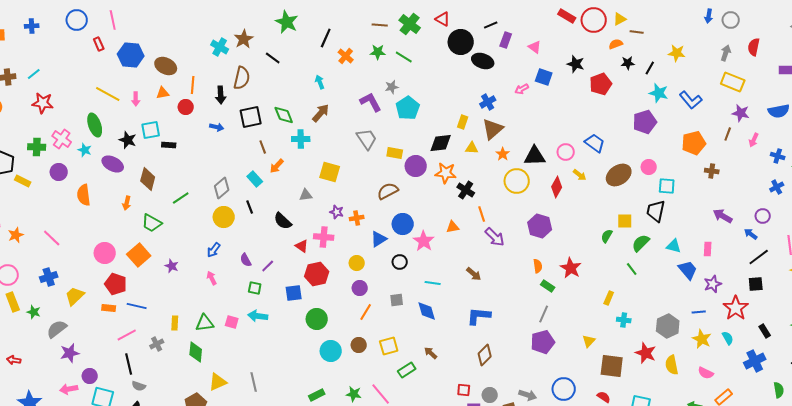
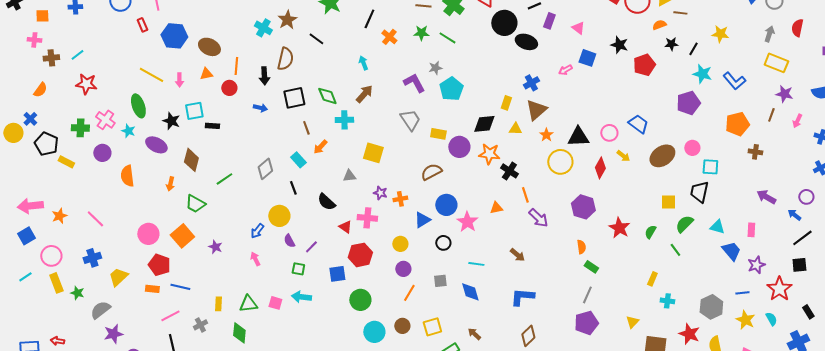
yellow circle: (224, 217) -> (279, 216), moved
green semicircle: (607, 236) -> (650, 232), moved
red star: (571, 268) -> (619, 228), moved

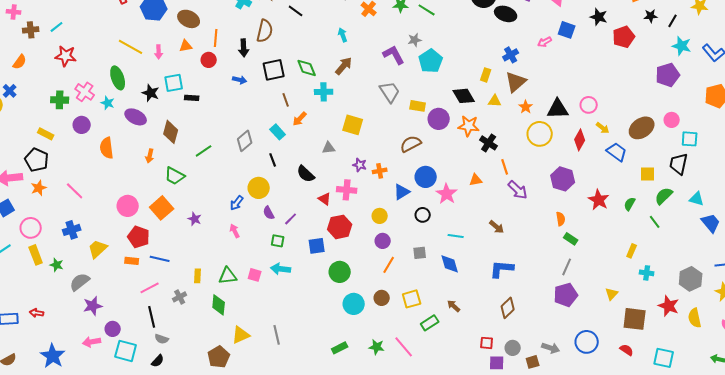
black diamond: (484, 124) -> (464, 96), turned 65
blue trapezoid: (638, 124) -> (617, 152), moved
black pentagon: (46, 144) -> (37, 160), moved

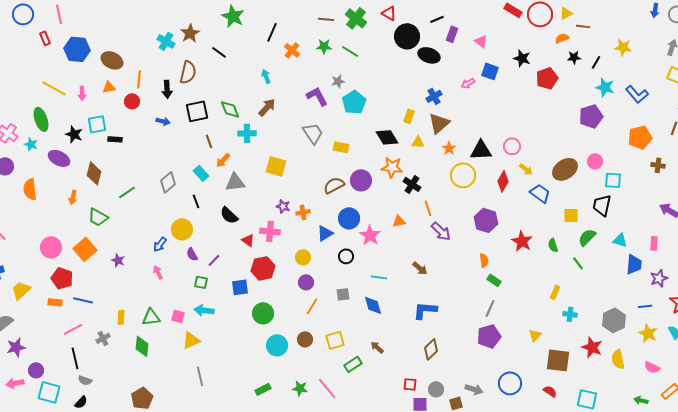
purple circle: (439, 119) -> (361, 180), moved
gray triangle: (329, 148) -> (235, 182), moved, size x1.5
green semicircle: (630, 204) -> (553, 245), turned -48
blue trapezoid: (711, 223) -> (634, 264), turned 45
yellow triangle: (241, 335) -> (191, 340), moved

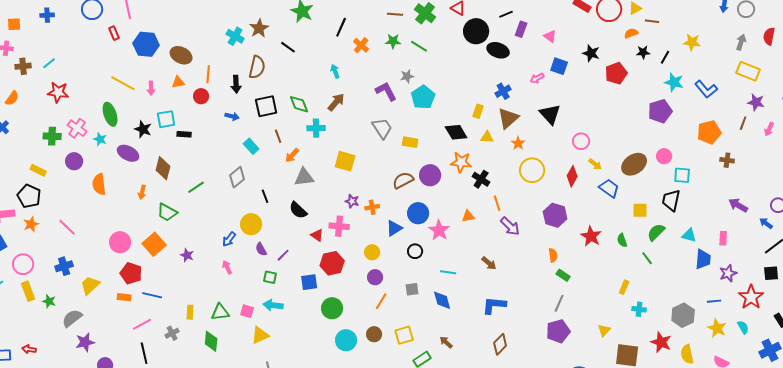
black triangle: (481, 150) -> (550, 114), moved, turned 50
cyan rectangle: (201, 173) -> (251, 146), moved

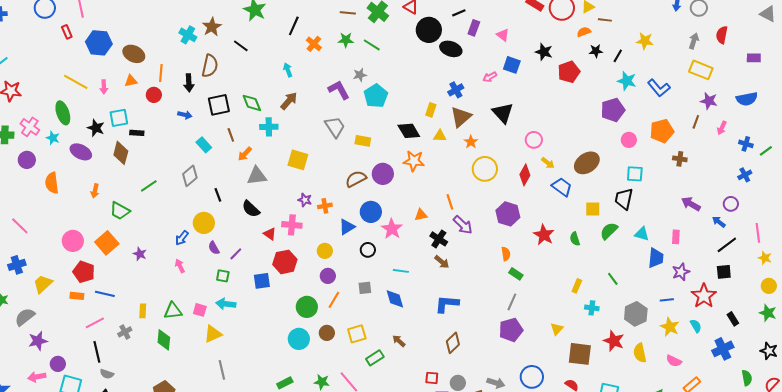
pink circle: (664, 156) -> (629, 140), moved
brown diamond: (163, 168) -> (121, 153), moved
black cross: (481, 179) -> (439, 239), moved
green line: (647, 258) -> (613, 279), moved
green circle: (332, 308) -> (307, 307), moved

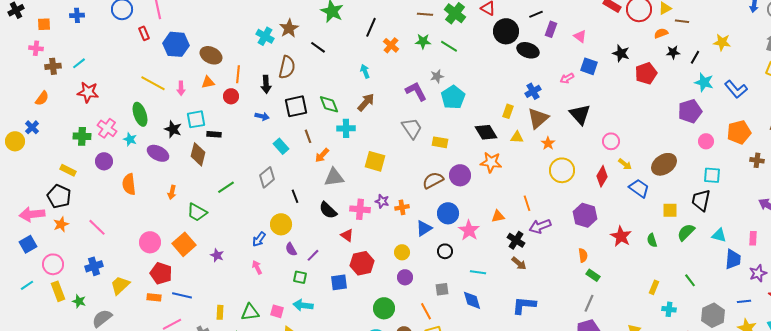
pink cross: (292, 225) -> (360, 209), moved
purple arrow: (463, 225) -> (540, 226), turned 115
orange line: (334, 300) -> (426, 311), moved, turned -60

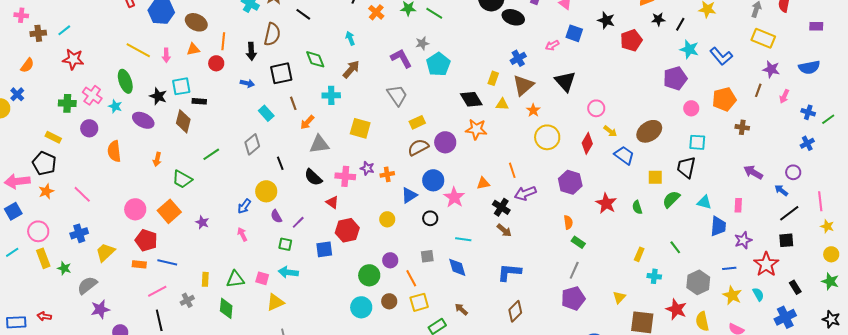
green diamond: (329, 104) -> (315, 59), moved
yellow rectangle: (440, 142) -> (417, 122), moved, turned -35
purple circle: (405, 277) -> (390, 260), moved

